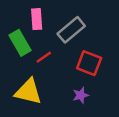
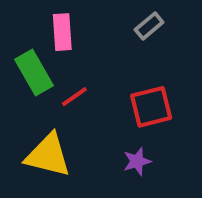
gray rectangle: (71, 30) -> (149, 26), moved, size x0.6
red square: (89, 63) -> (151, 107), turned -35

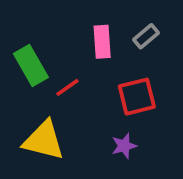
gray rectangle: (149, 26) -> (146, 36), moved
pink rectangle: (62, 32) -> (102, 42), moved

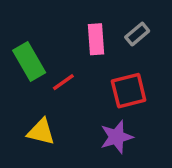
yellow triangle: (44, 140) -> (41, 132), size x0.7
purple star: (124, 146) -> (117, 137), size x1.4

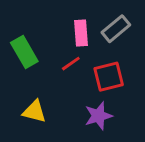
gray rectangle: (137, 34) -> (116, 29), size x1.4
red line: (63, 82) -> (71, 64), moved

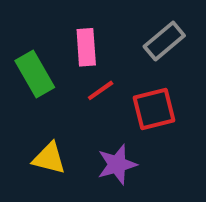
pink rectangle: (81, 33) -> (86, 47), moved
purple star: (98, 116) -> (117, 164), moved

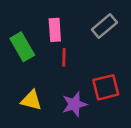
red line: (101, 90) -> (64, 57), turned -54
red square: (154, 109) -> (106, 87), moved

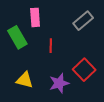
pink rectangle: (55, 30) -> (35, 17), moved
red square: (106, 87) -> (84, 70), turned -30

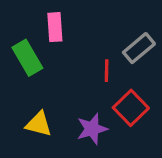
gray rectangle: (83, 21) -> (139, 48), moved
red line: (51, 46) -> (107, 71), moved

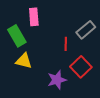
yellow triangle: (39, 124) -> (24, 61), moved

